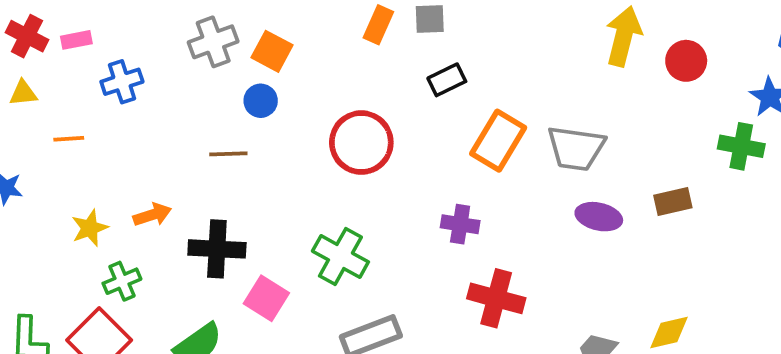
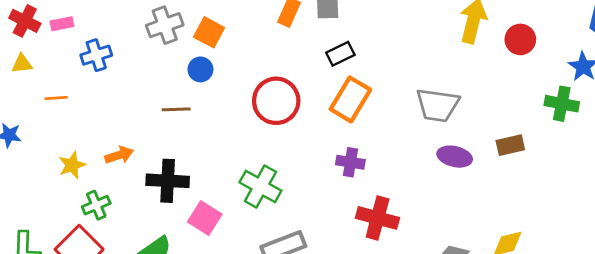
orange rectangle: (498, 141) -> (350, 99), moved

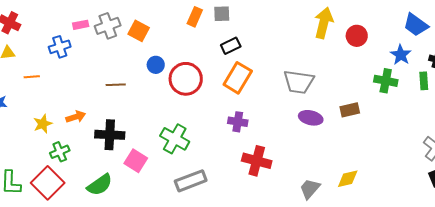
pink rectangle: (62, 24) -> (81, 25), moved
blue circle: (200, 69) -> (156, 65), moved

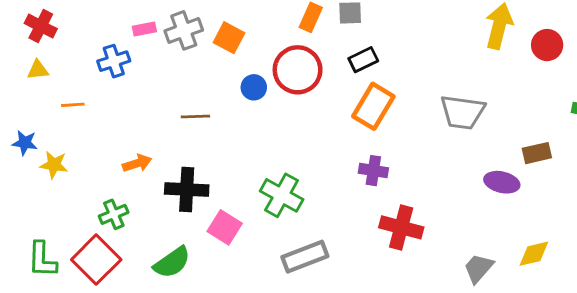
red circle: (186, 79) -> (298, 70), moved
purple ellipse: (311, 118) -> (502, 182), moved
yellow star: (43, 124) -> (54, 165), moved, turned 30

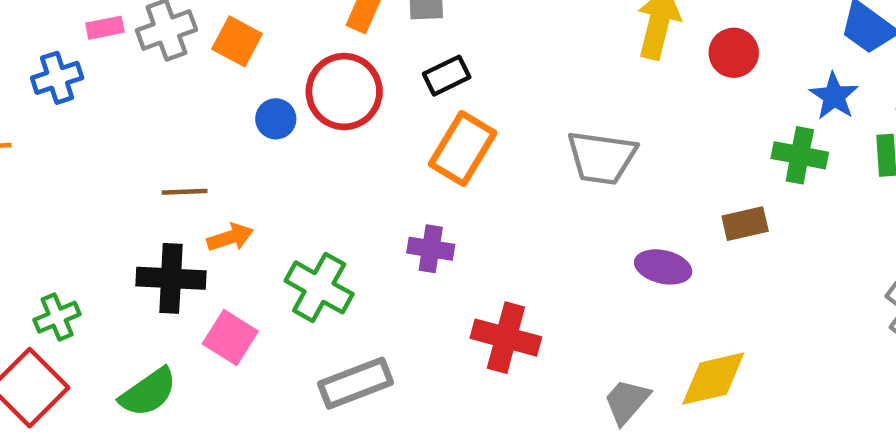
brown line: (195, 117) -> (185, 192), moved
brown rectangle: (537, 153) -> (745, 224), moved
orange arrow: (137, 163) -> (230, 237), moved
purple cross: (373, 171) -> (431, 249), moved
yellow diamond: (534, 254) -> (713, 379), size x1.4

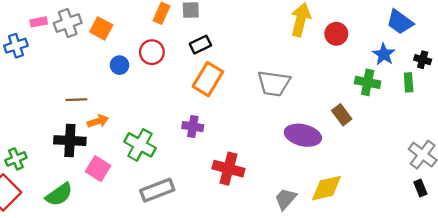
red circle: (344, 92) -> (152, 52), size x0.7
brown rectangle: (745, 224) -> (342, 115), turned 66
purple ellipse: (663, 267) -> (303, 135), size x1.4

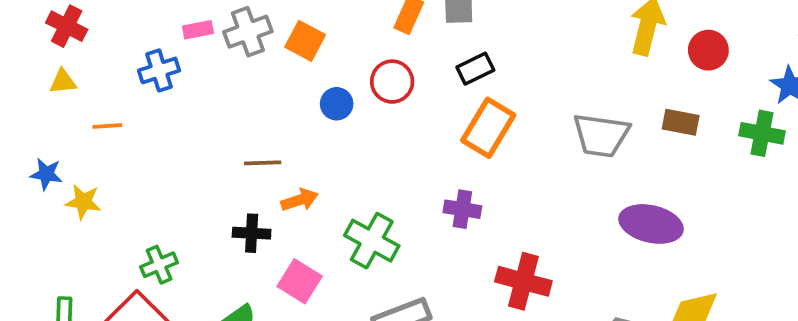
brown rectangle: (342, 115) -> (681, 122), moved, turned -42
black cross: (70, 141) -> (252, 233), size x0.7

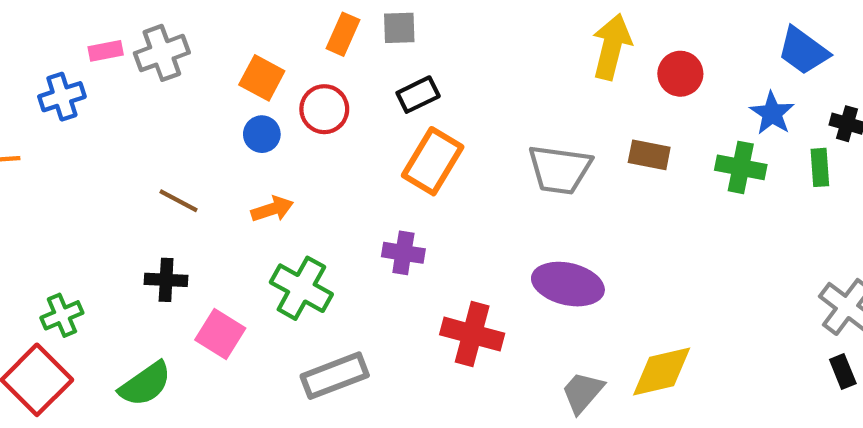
orange square: (305, 41) -> (262, 78), moved
brown line: (263, 163) -> (179, 201), turned 30
orange arrow: (300, 200) -> (272, 209), moved
purple ellipse: (651, 224) -> (568, 284), moved

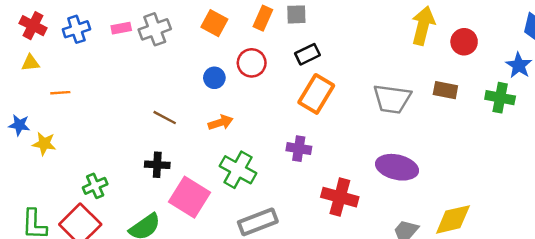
orange square: (262, 78) -> (214, 23), moved
blue cross: (62, 97) -> (76, 29), moved
pink square: (220, 334) -> (190, 197), size x1.4

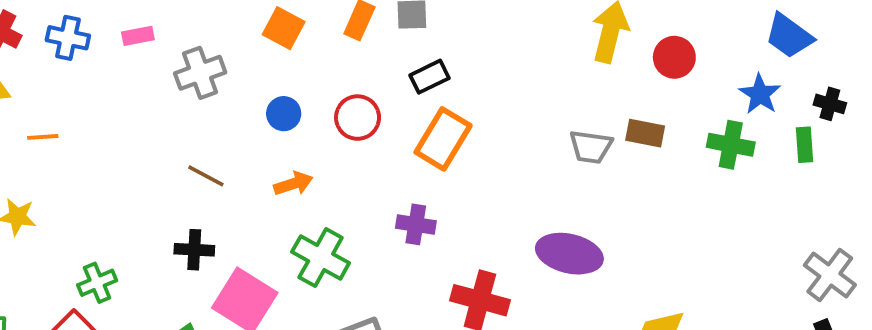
blue cross: (76, 29) -> (68, 38), turned 30
gray cross: (155, 29) -> (200, 73), moved
red circle: (252, 63) -> (358, 118), moved
gray trapezoid: (392, 99) -> (591, 147), moved, size x0.7

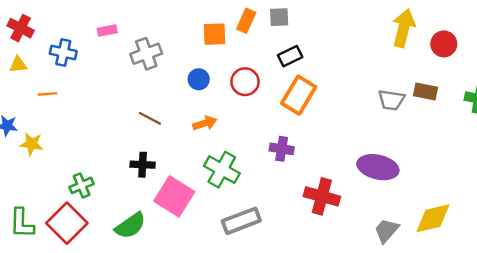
orange square: (284, 28) -> (215, 34), moved, turned -30
blue cross: (68, 38) -> (63, 52), moved

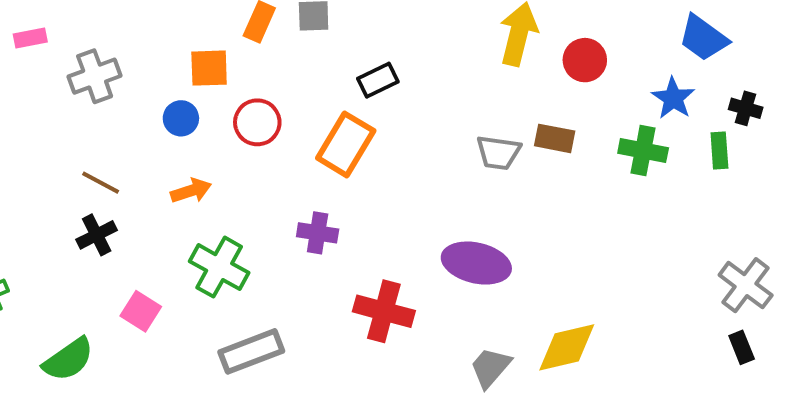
orange square: (215, 34) -> (209, 68), moved
black rectangle: (290, 56) -> (378, 80), moved
black cross: (143, 165) -> (97, 235), moved, turned -30
pink square: (174, 196) -> (141, 311), size x0.6

